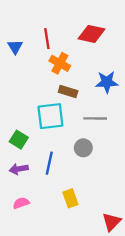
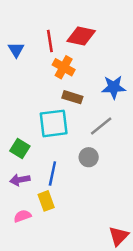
red diamond: (92, 34) -> (81, 36), moved
gray line: (95, 118) -> (101, 126), turned -40
yellow rectangle: (70, 198) -> (46, 201), moved

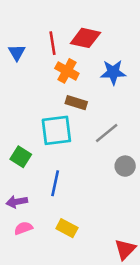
blue star: (114, 87) -> (113, 72), moved
gray circle: (89, 157) -> (125, 166), moved
purple arrow: (20, 180) -> (17, 202), moved
yellow rectangle: (46, 201) -> (67, 228), moved, turned -42

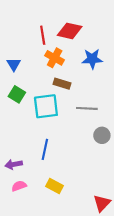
blue triangle: (17, 52) -> (14, 64), moved
gray line: (107, 133) -> (87, 108), turned 42
green square: (21, 157) -> (17, 94), moved

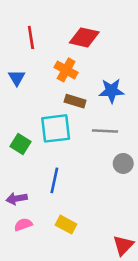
red line: (43, 35) -> (31, 37), moved
blue star: (92, 59) -> (111, 91), moved
green square: (17, 94) -> (21, 144), moved

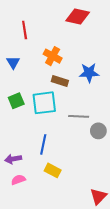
red diamond: (84, 37) -> (78, 17), moved
gray line: (105, 131) -> (79, 116), moved
green square: (21, 144) -> (16, 101), moved, turned 35
yellow rectangle: (66, 225) -> (53, 170), moved

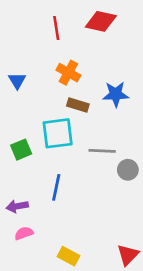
red line: (25, 30) -> (56, 28), moved
green square: (16, 101) -> (21, 150), moved
yellow rectangle: (53, 170) -> (68, 256), moved

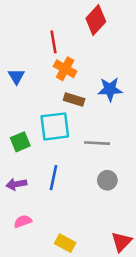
red diamond: (101, 21) -> (96, 20), turned -60
red line: (56, 28) -> (54, 42), moved
gray circle: (128, 170) -> (107, 180), moved
purple arrow: (17, 206) -> (16, 184), moved

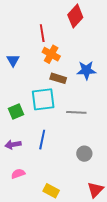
gray circle: (107, 180) -> (84, 154), moved

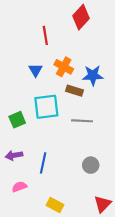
orange cross: (51, 54) -> (64, 67), moved
blue triangle: (13, 60) -> (36, 70), moved
brown rectangle: (58, 78) -> (74, 91), moved
blue line: (42, 140) -> (43, 163), moved

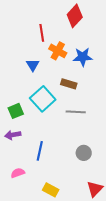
orange cross: (64, 67) -> (58, 51), moved
blue star: (93, 75) -> (83, 57), moved
cyan square: (46, 107) -> (43, 99), turned -35
purple arrow: (14, 155) -> (13, 135), moved

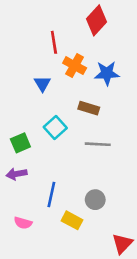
cyan square: (43, 99) -> (55, 127), size x0.7
gray circle: (84, 153) -> (95, 200), moved
pink semicircle: (18, 173) -> (23, 223), turned -144
yellow rectangle: (51, 190) -> (72, 220), moved

